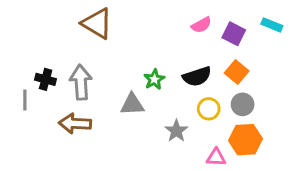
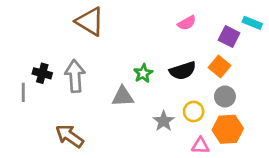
purple square: (234, 34) -> (229, 37), moved
yellow circle: (209, 109) -> (194, 112), moved
brown arrow: (75, 123) -> (70, 136), moved, turned 32

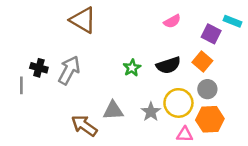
gray arrow: (75, 76) -> (69, 70), turned 32
gray triangle: (123, 97) -> (113, 111), moved
yellow circle: (194, 112) -> (178, 103), size x1.5
brown arrow: (70, 136) -> (84, 126), moved

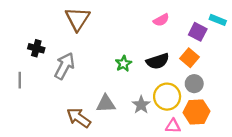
brown triangle: (83, 20) -> (78, 19), turned 32
black cross: (39, 68) -> (36, 48), moved

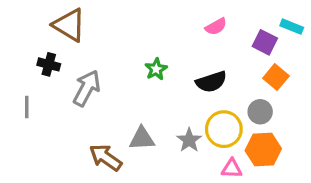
brown triangle: (78, 19) -> (69, 25), moved, turned -32
orange square: (189, 58) -> (276, 77), moved
green star: (123, 64) -> (156, 69), moved

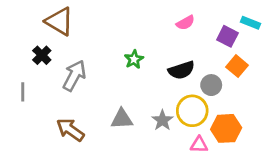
black cross: (49, 64) -> (42, 55), turned 30
gray circle: (260, 112) -> (211, 85), moved
brown arrow: (106, 157) -> (70, 130), moved

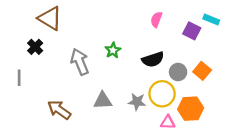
pink semicircle: (185, 23) -> (156, 19), turned 140
orange square: (237, 66) -> (202, 71), moved
gray arrow: (74, 76) -> (80, 62), moved, turned -50
gray star: (162, 120) -> (137, 102), turned -30

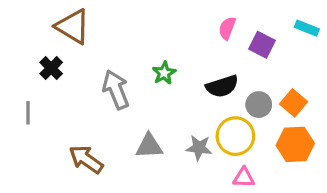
purple square: (192, 31) -> (262, 45), moved
orange hexagon: (191, 109) -> (295, 144), moved

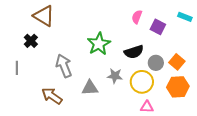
green star: (164, 73) -> (99, 44), size x1.6
gray arrow: (116, 90) -> (64, 66), moved
gray star: (199, 148) -> (115, 76), moved

